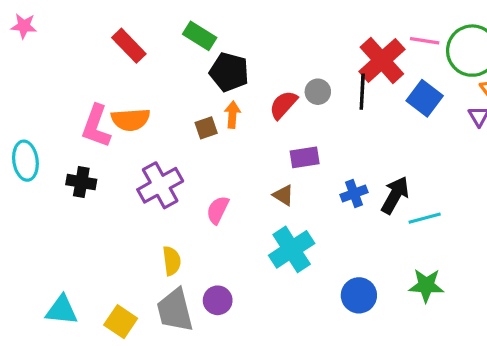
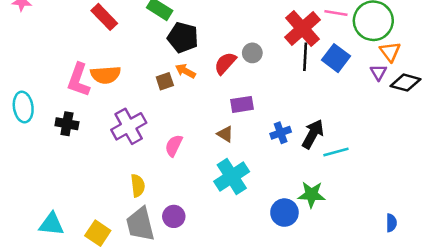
black line: (362, 92) -> (305, 57), moved
orange arrow: (232, 115) -> (185, 71), turned -66
green star: (426, 286) -> (311, 195), moved

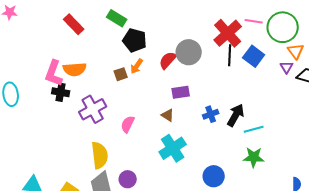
gray circle: (252, 53) -> (189, 52), size x1.6
orange arrow: (185, 71) -> (137, 66), turned -84
black cross: (67, 124) -> (61, 92), moved
yellow semicircle: (138, 186) -> (100, 155), size x1.5
green star: (311, 195) -> (254, 157), moved

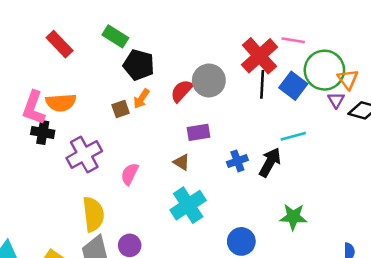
green circle: (283, 27) -> (324, 70), moved
cyan line: (254, 129) -> (293, 136), moved

